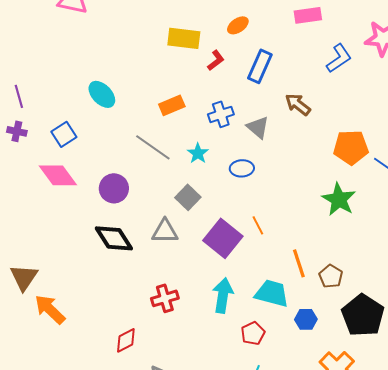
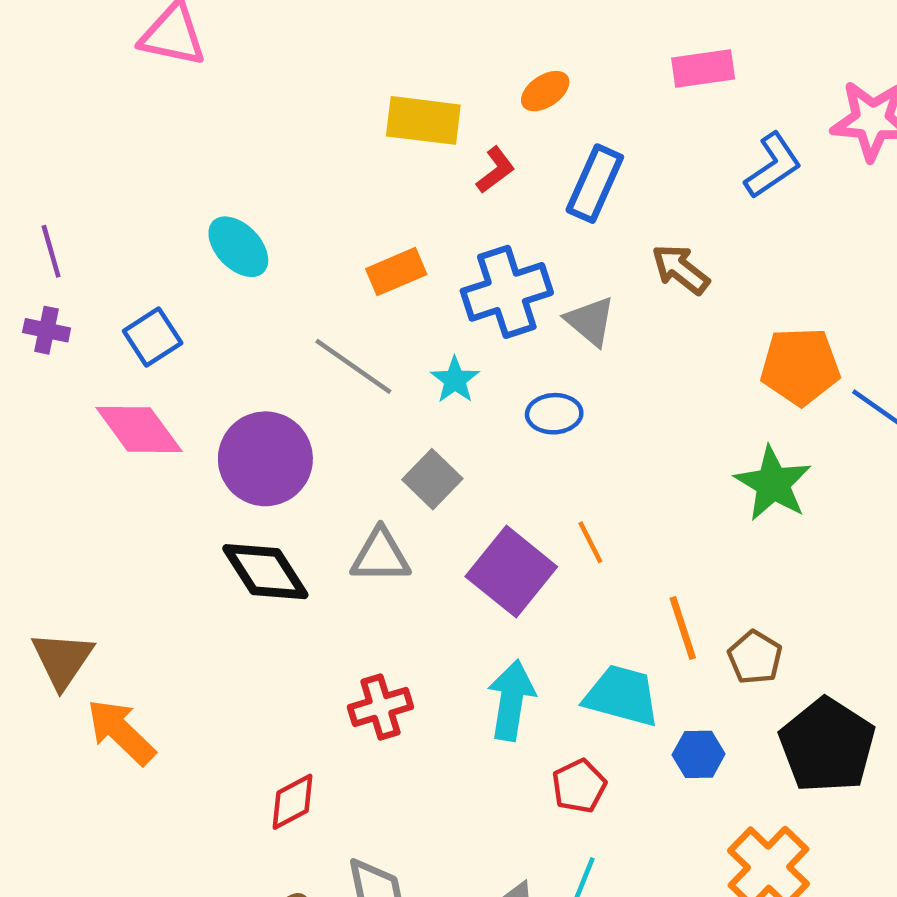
blue cross: (221, 114) -> (507, 292), size x1.5
purple circle: (114, 188) -> (265, 459), size x1.4

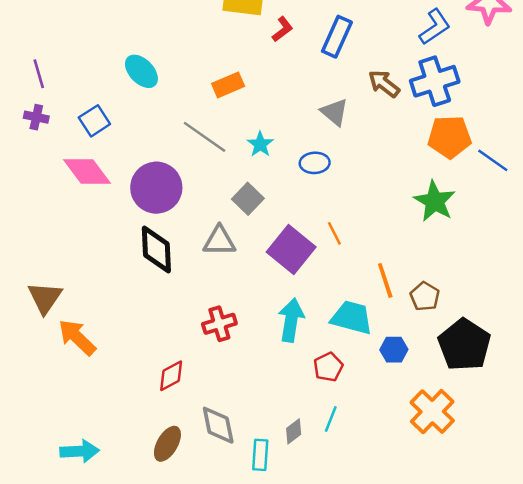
blue cross: (507, 292) -> (435, 81), moved
black diamond: (265, 572) -> (156, 249), turned 30

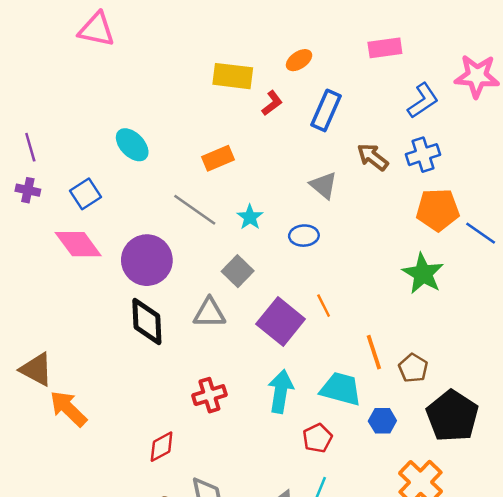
blue cross: (435, 81) -> (423, 155), size x0.7
brown triangle: (45, 298) -> (36, 369), turned -36

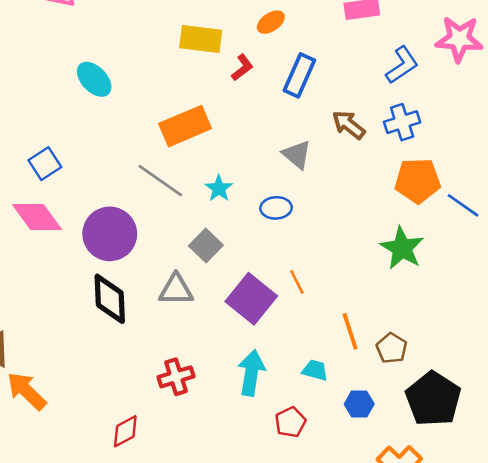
cyan ellipse: (132, 145) -> (94, 79), moved
orange rectangle: (218, 158) -> (185, 126), size x1.5
cyan trapezoid: (341, 389) -> (315, 370), size x0.6

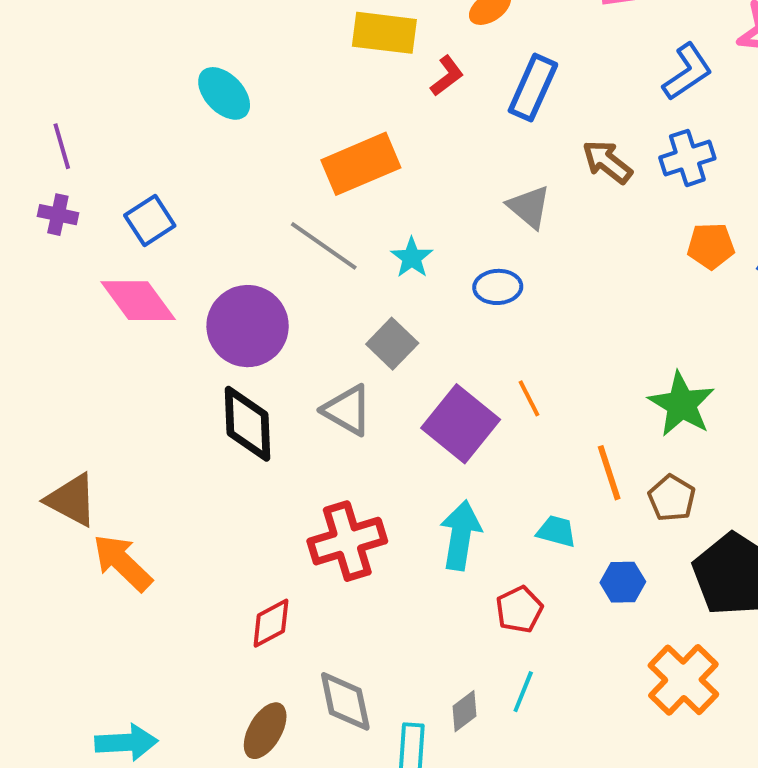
orange pentagon: (418, 181) -> (711, 246), size x0.7
green star: (402, 248) -> (682, 404), moved
gray triangle: (176, 290) -> (347, 410), turned 30
red cross: (176, 377) -> (347, 541), size x1.4

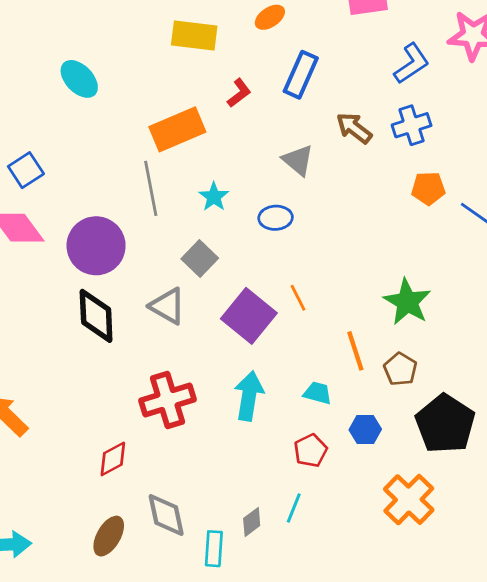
red L-shape: (447, 76) -> (239, 93), moved
gray line: (324, 246) -> (151, 188), turned 44
red pentagon: (519, 609) -> (311, 451), moved

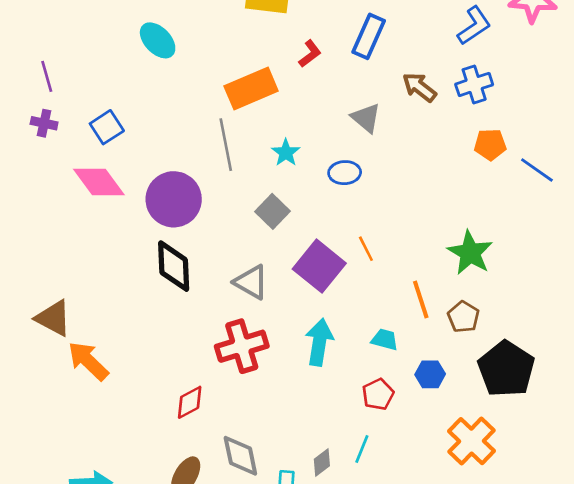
gray triangle: (168, 306) -> (251, 282), moved

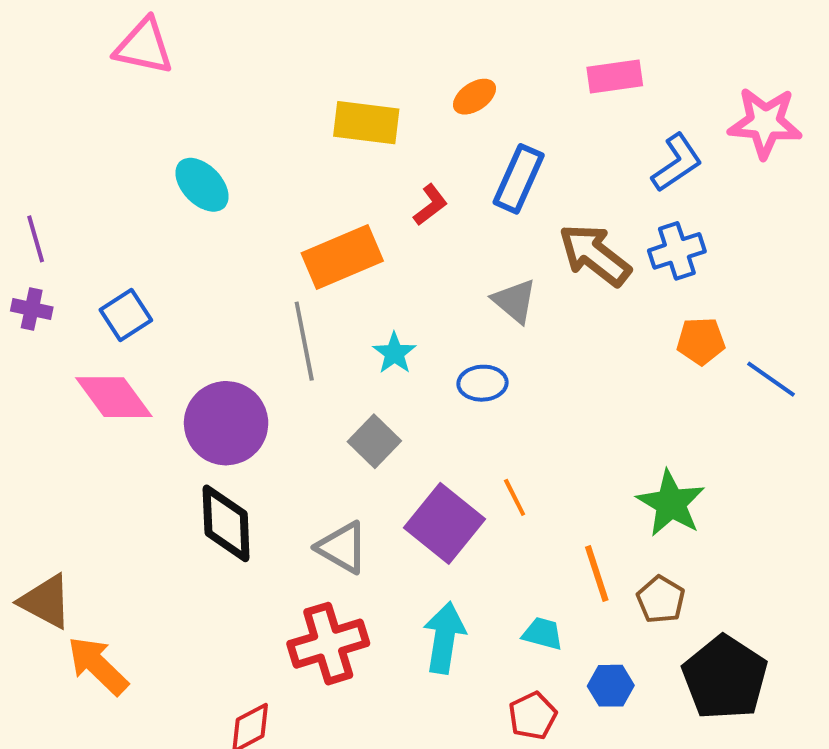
brown arrow: (419, 87) -> (595, 255), size x1.4

